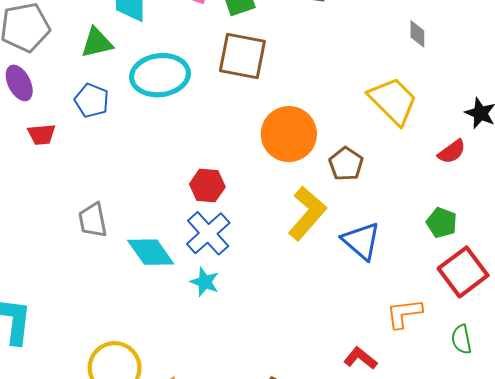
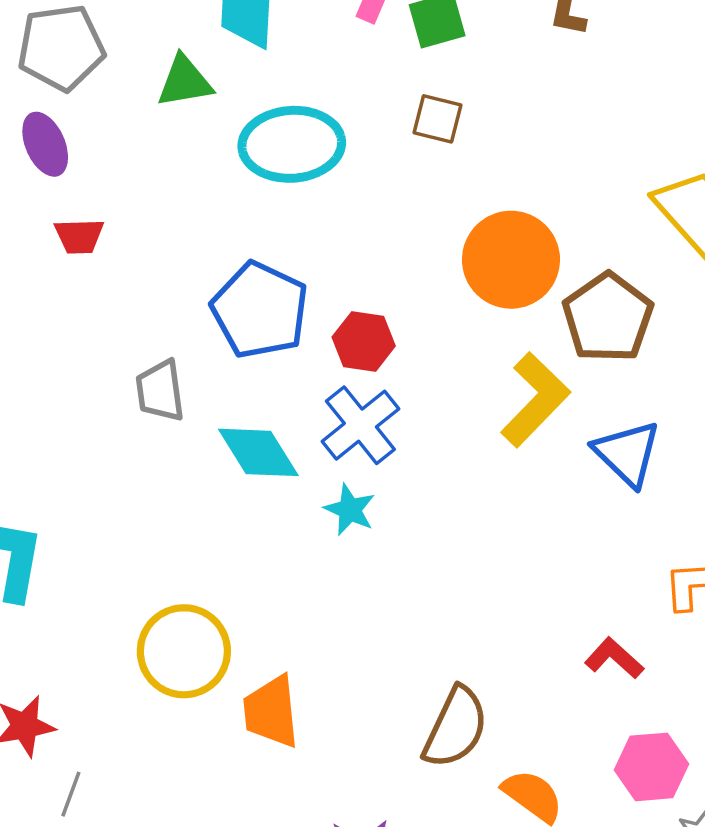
brown square: (242, 56) -> (437, 119), size x0.6
blue pentagon: (92, 101) -> (260, 310), moved, size x1.6
brown pentagon: (346, 164) -> (608, 318), size x1.5

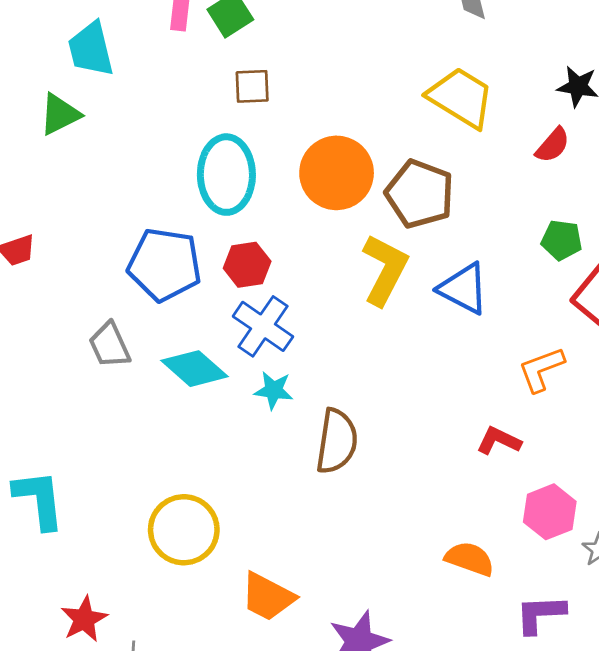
cyan ellipse: (292, 144) -> (226, 175), moved, turned -70
orange trapezoid: (271, 712) -> (268, 597), moved, turned -40
brown semicircle: (456, 728) -> (337, 441), moved

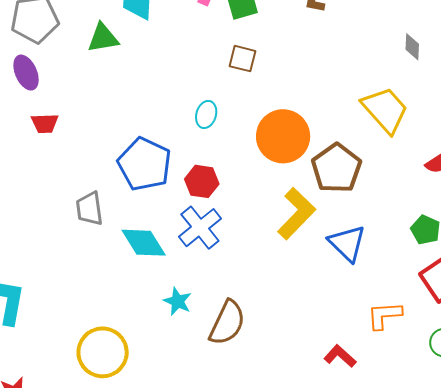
cyan ellipse: (226, 175) -> (206, 114), size x0.5
cyan star: (274, 390) -> (178, 301), moved

